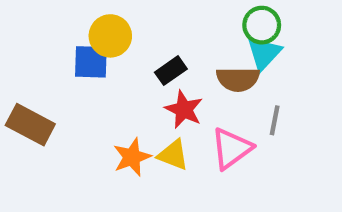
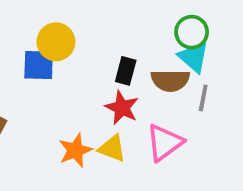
cyan triangle: (264, 53) -> (194, 57), turned -32
black rectangle: (171, 71) -> (126, 71), moved, turned -40
gray line: (275, 120) -> (203, 98), moved

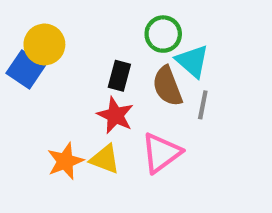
green circle: (192, 32) -> (163, 34), moved
blue square: (39, 65) -> (26, 69), turned 32
brown semicircle: (170, 81) -> (167, 86), turned 69

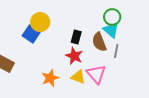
green circle: (163, 34) -> (112, 17), moved
pink triangle: (161, 153) -> (96, 74), turned -35
yellow triangle: (105, 159) -> (78, 77), moved

